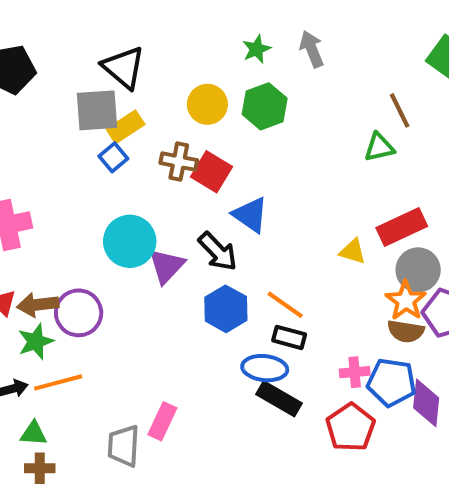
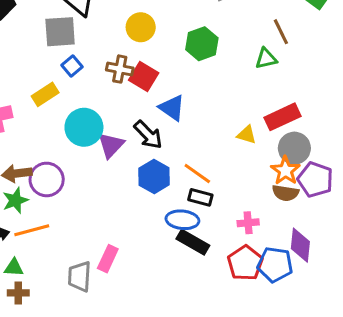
green hexagon: (265, 106) -> (202, 44), moved
yellow rectangle: (126, 127) -> (45, 94), moved
blue pentagon: (391, 382) -> (275, 265), moved

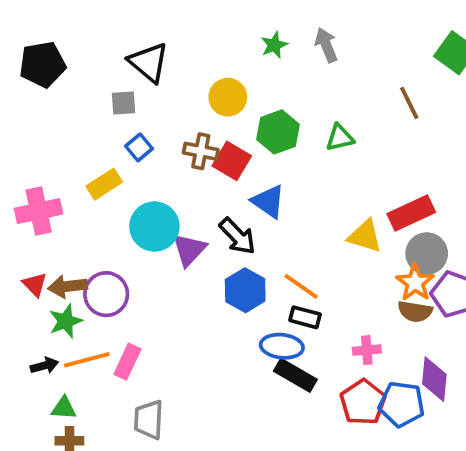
gray square: (60, 32) -> (124, 103), size x0.6
green hexagon: (202, 44) -> (278, 132), moved
green triangle: (266, 59) -> (340, 138), moved
yellow triangle: (247, 135) -> (365, 236), size x1.4
pink rectangle: (108, 259) -> (127, 362), moved

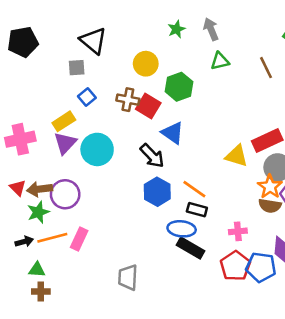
green triangle: (340, 138) -> (220, 61), moved
purple triangle: (189, 250) -> (65, 143), moved
gray trapezoid: (149, 420) -> (128, 277), moved

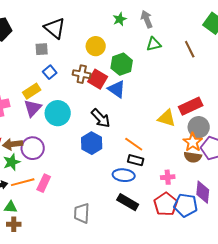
blue triangle: (173, 133) -> (117, 89), moved
blue hexagon: (157, 192) -> (92, 143), moved
black rectangle: (191, 248) -> (128, 202), moved

